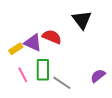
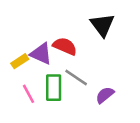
purple semicircle: (98, 76) -> (105, 95), moved
gray line: (62, 83) -> (76, 77), moved

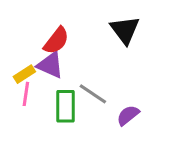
red semicircle: (65, 46) -> (56, 41), moved, turned 105
pink line: (29, 94) -> (26, 94), moved, turned 36

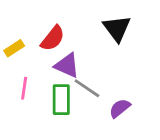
purple triangle: (50, 65) -> (67, 65), moved
yellow rectangle: (24, 74) -> (14, 48), moved

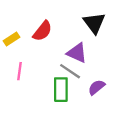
purple triangle: (67, 65) -> (77, 53), moved
green rectangle: (61, 100) -> (61, 90), moved

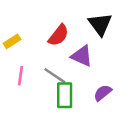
red semicircle: (43, 31) -> (59, 35), moved
gray line: (70, 71) -> (55, 76), moved

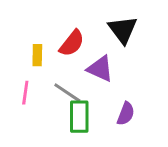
yellow rectangle: (12, 41) -> (37, 55), moved, turned -56
purple semicircle: (103, 93) -> (126, 114), turned 150

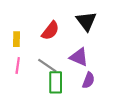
yellow rectangle: (37, 55) -> (17, 39), moved
purple triangle: (100, 69) -> (79, 57), moved

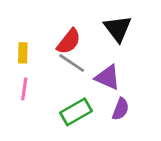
gray line: (47, 66) -> (72, 63), moved
green rectangle: (56, 82) -> (76, 112), turned 60

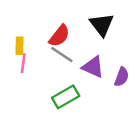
pink line: (24, 89) -> (23, 63), moved
purple semicircle: (121, 109) -> (122, 77), moved

